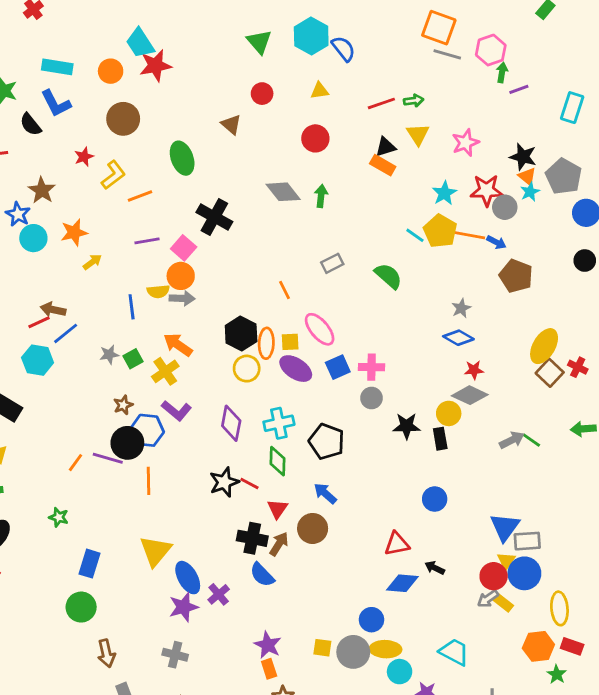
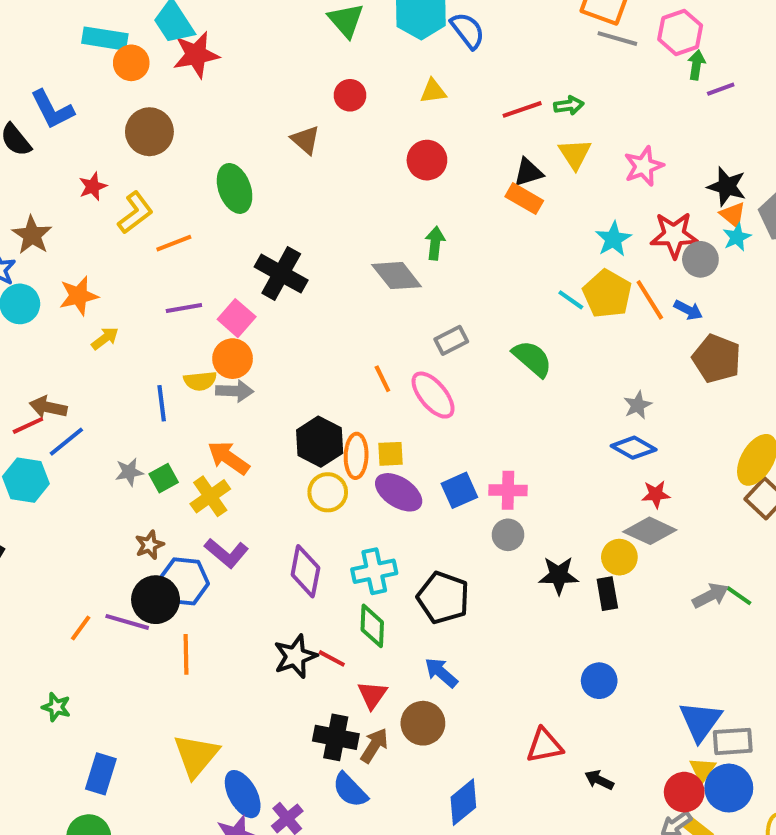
cyan rectangle: (57, 67) -> (105, 39), moved
gray diamond: (283, 192) -> (397, 276), moved
orange line: (470, 235) -> (650, 300), turned 48
pink ellipse: (320, 329) -> (433, 395), moved
blue diamond: (402, 583) -> (463, 802), moved, turned -44

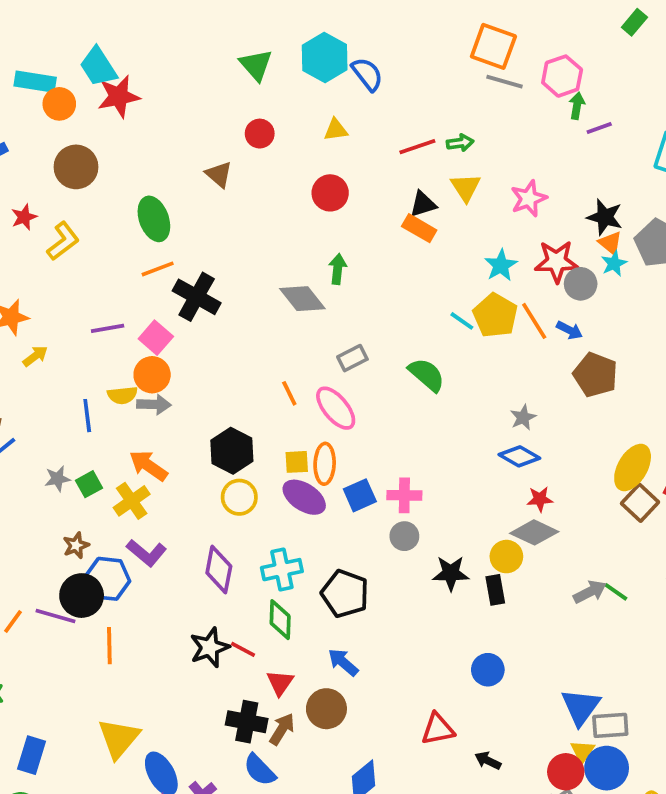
orange line: (174, 243) -> (158, 269), moved
orange ellipse: (356, 456) -> (325, 464), moved

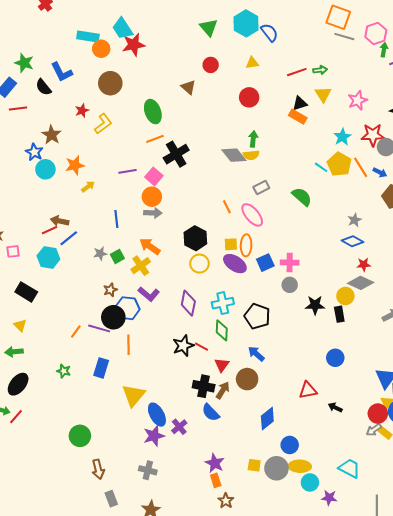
black cross: (197, 297) -> (176, 154), turned 30
yellow semicircle: (122, 395) -> (251, 155), moved
blue rectangle: (31, 755) -> (101, 368), moved

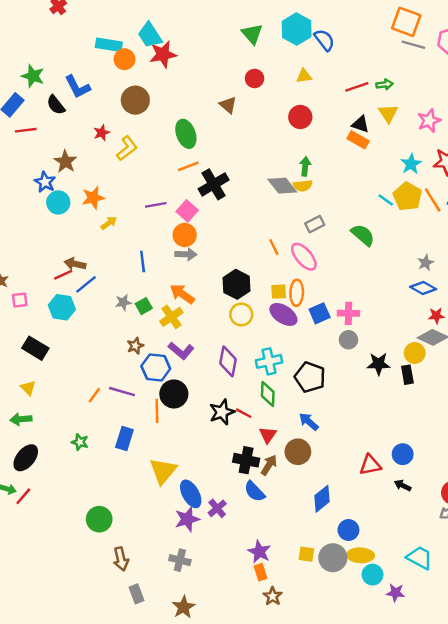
black triangle: (300, 103) -> (360, 124), turned 35
black circle: (113, 317) -> (174, 394), moved
blue circle: (335, 358) -> (403, 454), moved

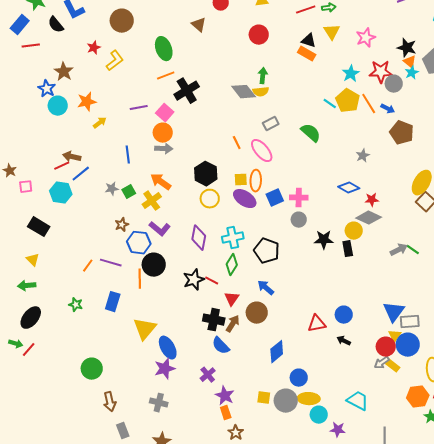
blue diamond: (423, 288) -> (349, 188), moved
green diamond: (268, 394) -> (232, 265), turned 30
purple cross: (217, 508) -> (208, 375), moved

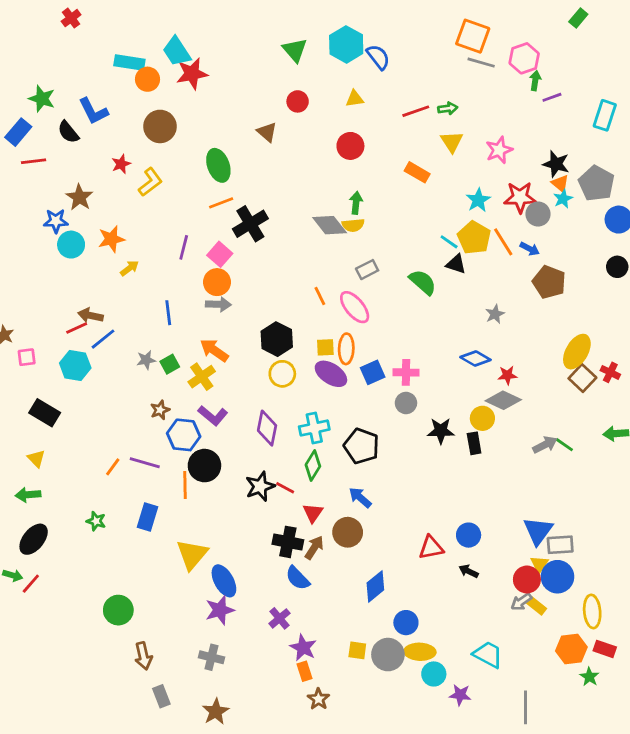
black triangle: (309, 41) -> (456, 264), moved
blue star: (47, 89) -> (56, 221), turned -30
purple line: (139, 108) -> (184, 247), turned -66

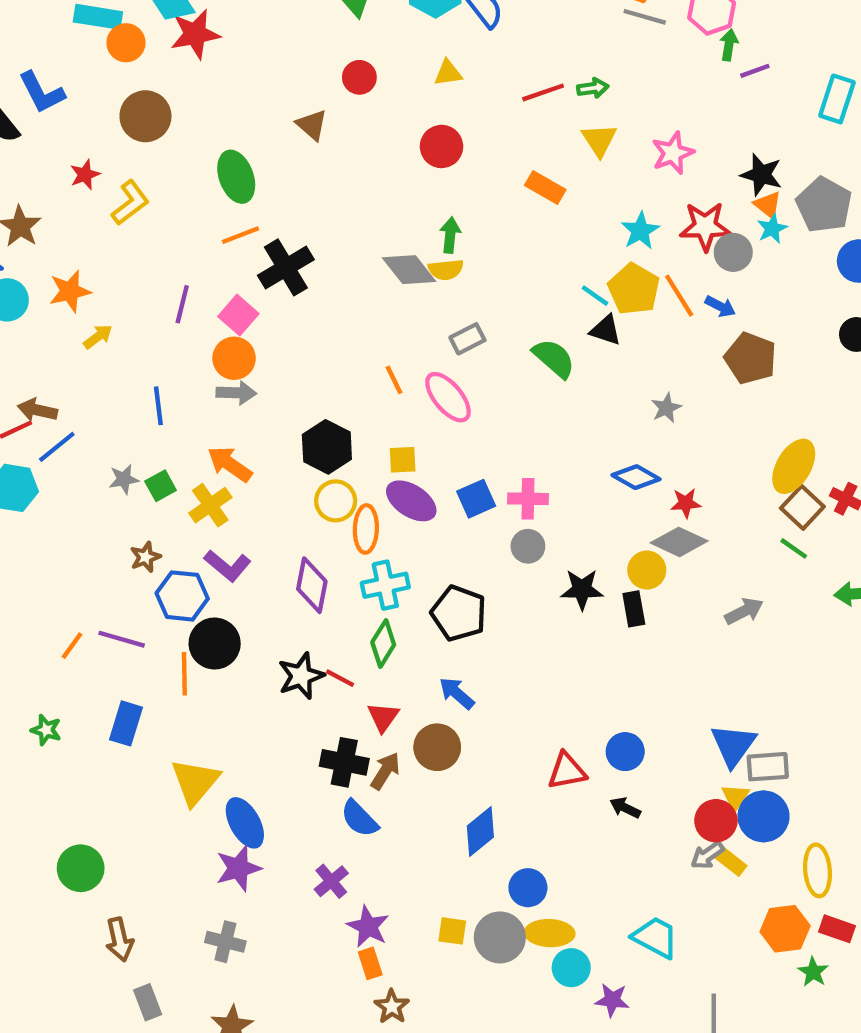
orange ellipse: (346, 349) -> (366, 529), moved
green line: (564, 445) -> (794, 548), moved

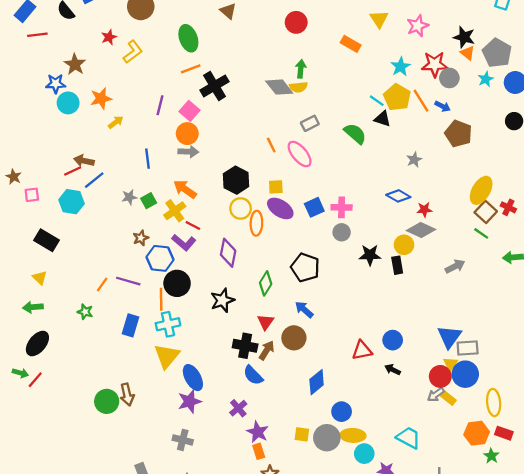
cyan star: (772, 229) -> (486, 79), moved
cyan cross: (385, 585) -> (168, 324), moved
red line: (340, 678) -> (193, 225), moved
green star: (46, 730) -> (85, 312), moved
brown arrow: (120, 940) -> (127, 395), moved

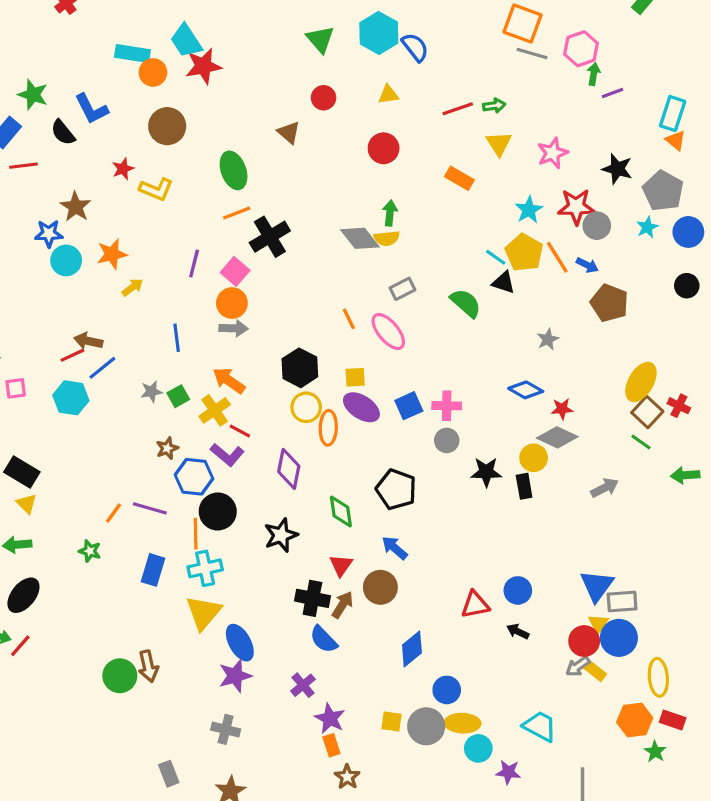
yellow L-shape: (133, 52) -> (156, 189), turned 60
orange triangle: (468, 53) -> (676, 140), moved
black rectangle: (47, 240) -> (22, 472), moved
green diamond: (266, 283) -> (341, 512), turned -40

